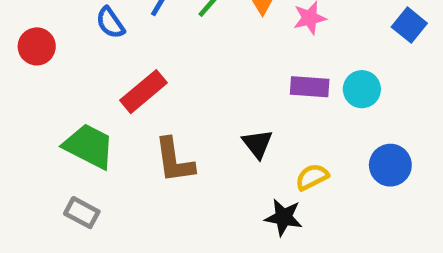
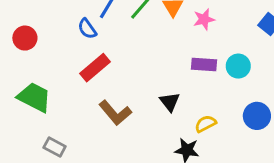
blue semicircle: (110, 23) -> (87, 29), moved
green trapezoid: (89, 146) -> (34, 97), moved
brown L-shape: (174, 160) -> (115, 113), turned -32

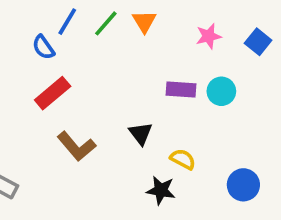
pink star: (204, 19) -> (209, 36), moved
blue circle: (257, 116) -> (243, 185), moved
yellow semicircle: (206, 124) -> (183, 159), turned 55

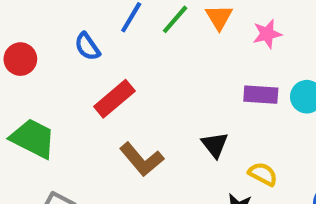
pink star: (209, 36) -> (267, 34), moved
blue semicircle: (43, 47) -> (87, 47), moved

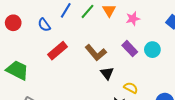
red circle: (20, 59) -> (13, 23), moved
purple rectangle: (261, 95) -> (130, 49), turned 42
brown L-shape: (142, 159) -> (96, 53), moved

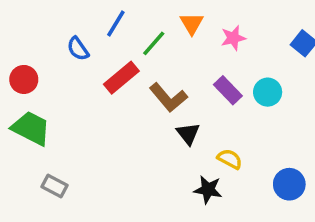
green line: (87, 11) -> (154, 43), moved
red circle: (13, 23) -> (24, 79), moved
red rectangle: (58, 51) -> (121, 78), moved

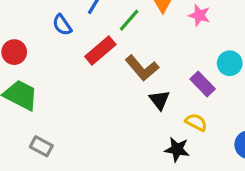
pink star: (233, 38) -> (199, 15), turned 30
purple rectangle: (228, 90) -> (203, 84), moved

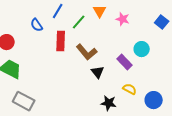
red rectangle: (100, 50) -> (61, 41), turned -48
yellow semicircle: (196, 122) -> (130, 89), moved
gray rectangle: (41, 146) -> (24, 101), size x1.5

